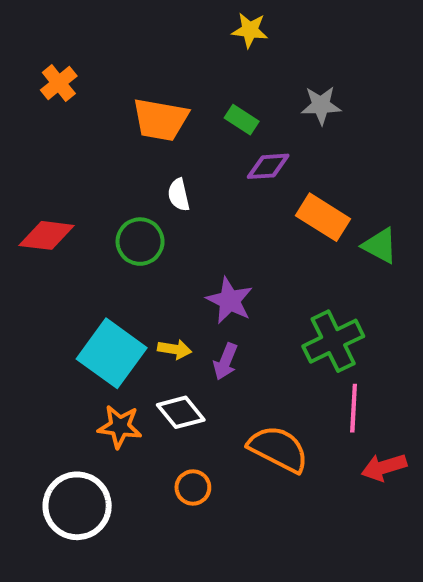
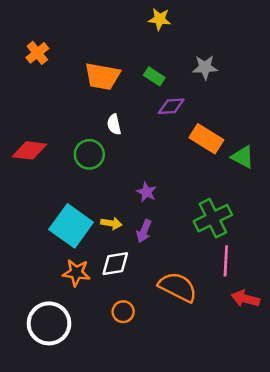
purple star: (230, 300) -> (147, 192), size x0.7
white diamond: (181, 412) -> (115, 264), turned -60
red arrow: (384, 467) -> (245, 299), turned 32

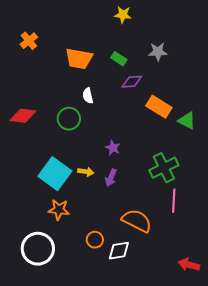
white diamond: (115, 264) -> (119, 251), moved
red arrow: (245, 299) -> (189, 265), moved

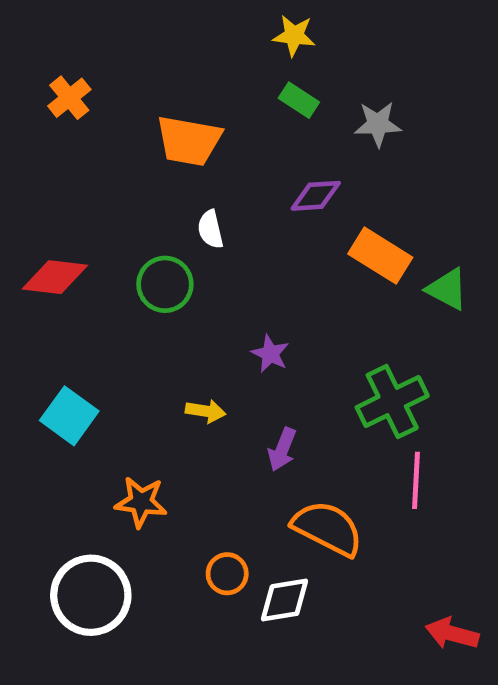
green rectangle: (119, 59) -> (299, 100), moved
cyan square: (55, 174) -> (69, 416), moved, size x0.7
purple arrow: (111, 178) -> (282, 449), moved

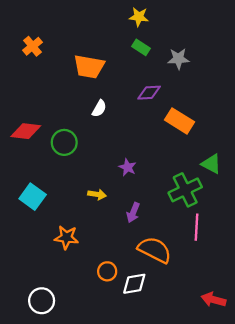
white semicircle: (210, 229) -> (99, 108), turned -138
green circle: (165, 284) -> (64, 142), moved
green triangle: (447, 289) -> (211, 164), moved
white circle: (91, 595) -> (42, 301), moved, size x0.7

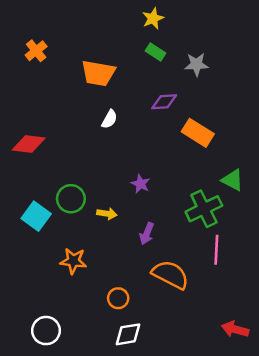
yellow star: (139, 17) -> (153, 18), turned -30
green circle: (64, 142) -> (71, 199), moved
white diamond: (134, 284) -> (128, 334), moved

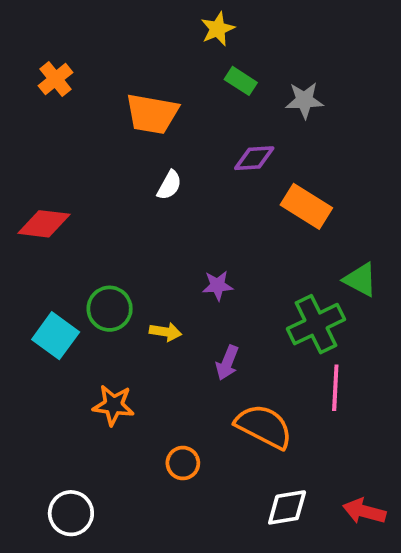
yellow star: (153, 18) -> (218, 29), moved
purple star: (141, 184) -> (218, 286), turned -30
white diamond: (128, 334) -> (287, 507), moved

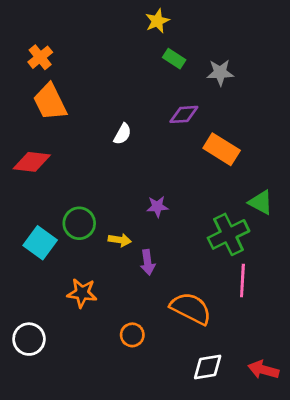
orange trapezoid: (152, 114) -> (50, 102), moved, turned 54
purple arrow: (227, 363) -> (148, 262), moved, turned -30
white circle: (71, 513) -> (29, 339), moved

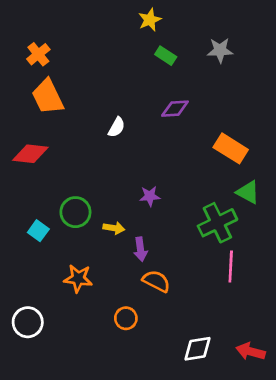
gray star: (220, 73) -> (220, 50), moved
orange rectangle: (222, 149) -> (231, 148), moved
cyan square: (40, 243) -> (38, 231), size x0.7
orange semicircle: (191, 308) -> (156, 281), moved, size x0.7

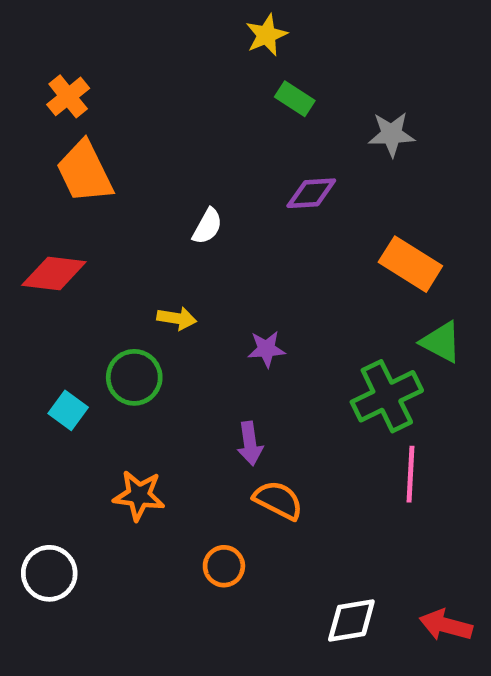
gray star: (220, 50) -> (392, 134), moved
yellow arrow: (114, 228) -> (177, 318), moved

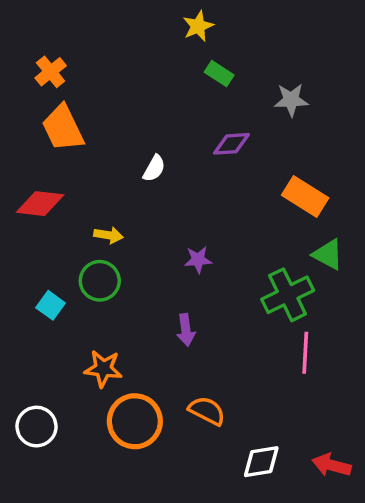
yellow arrow: (177, 318) -> (109, 235), moved
orange semicircle: (278, 500) -> (207, 411), moved
orange circle: (224, 566) -> (135, 421), moved, size x1.8

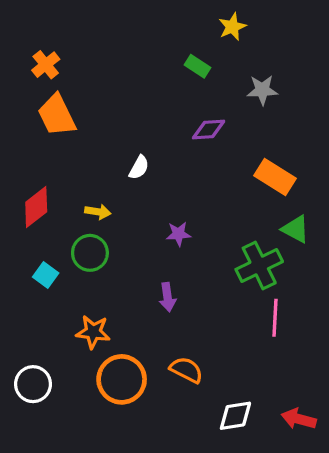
yellow star: (198, 26) -> (232, 27), moved
white semicircle: (154, 168) -> (139, 167), moved
red diamond: (40, 204) -> (36, 207), moved, turned -45

